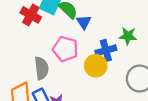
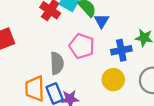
yellow circle: (96, 66) -> (113, 80), moved

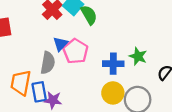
blue triangle: (102, 21) -> (60, 44), moved
yellow circle: (113, 80) -> (113, 93), moved

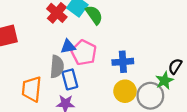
blue triangle: (60, 44) -> (68, 47), turned 42
green star: (138, 56) -> (165, 81), moved, turned 30
blue rectangle: (39, 92) -> (70, 79), moved

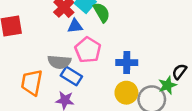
blue triangle: (68, 47) -> (75, 26), moved
gray semicircle: (57, 67) -> (59, 62), turned 85
blue rectangle: (70, 79) -> (71, 76), turned -48

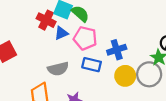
pink pentagon: (88, 50) -> (85, 38), moved
blue rectangle: (71, 76) -> (92, 65), moved

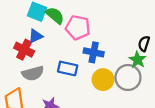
red cross: (46, 20) -> (24, 50), moved
pink pentagon: (85, 38) -> (78, 28), moved
blue cross: (117, 50) -> (94, 52), turned 30

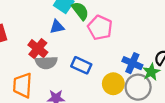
red cross: (24, 50) -> (38, 49), moved
blue cross: (94, 52) -> (132, 63), moved

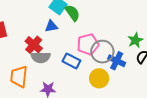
pink pentagon: (100, 28) -> (88, 44), moved, turned 30
green star: (151, 72) -> (135, 40), moved
gray circle: (138, 87) -> (102, 52), moved

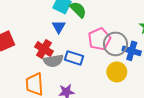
blue triangle: (51, 26) -> (59, 27), turned -40
blue rectangle: (71, 61) -> (74, 58), moved

